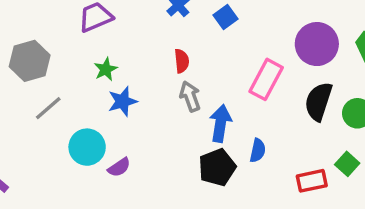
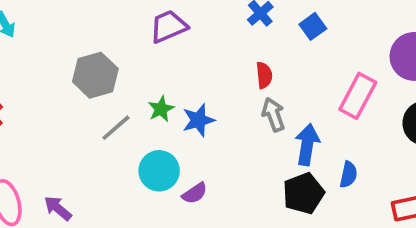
green star: (106, 69) -> (161, 109), moved

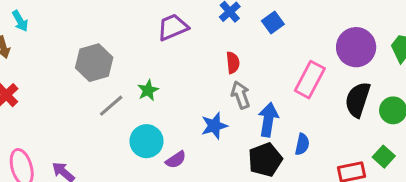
purple trapezoid: (168, 26) -> (173, 27), moved
blue star: (198, 120) -> (214, 126), moved

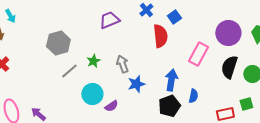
red semicircle: (233, 63) -> (160, 36), moved, size x1.6
gray arrow: (241, 95) -> (122, 64), moved
green square: (384, 157) -> (246, 104), turned 32

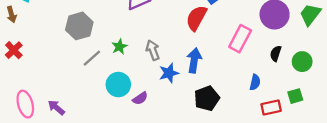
red semicircle: (160, 36) -> (196, 18), turned -145
black semicircle: (229, 67) -> (276, 54), size x0.6
blue arrow: (171, 80) -> (194, 60), moved
blue semicircle: (193, 96) -> (255, 82), moved

